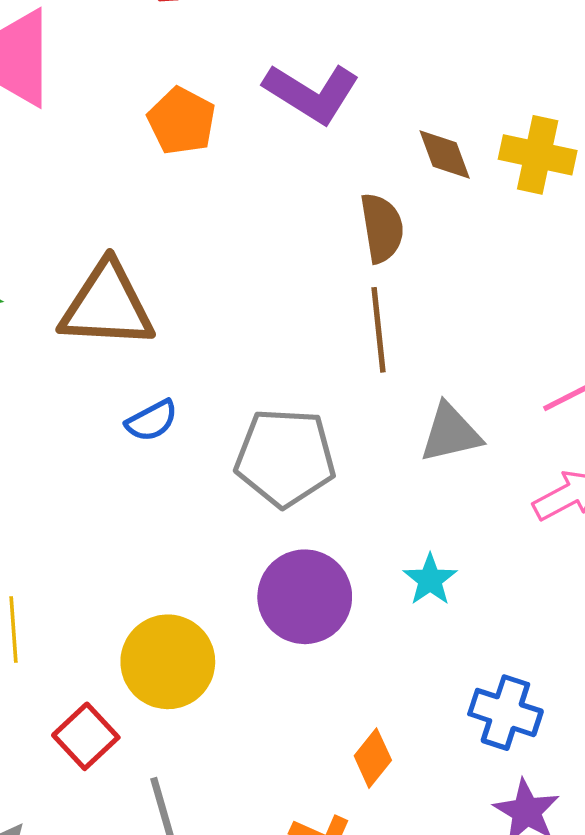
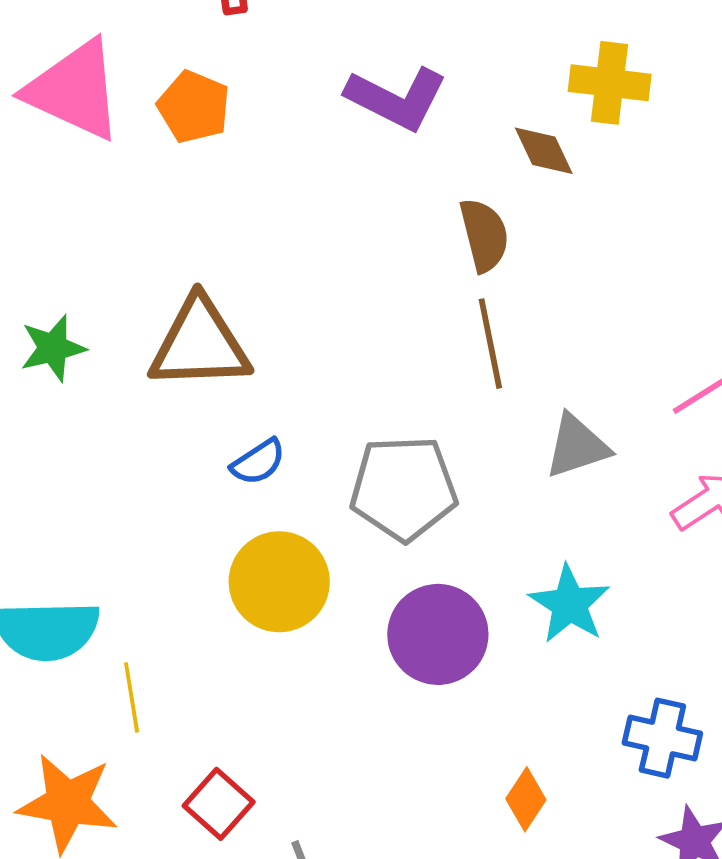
orange pentagon: (182, 121) -> (194, 107), moved
yellow cross: (538, 155) -> (610, 83), moved
cyan star: (430, 580) -> (569, 604), size x1.4
yellow circle: (168, 662) -> (279, 582), moved

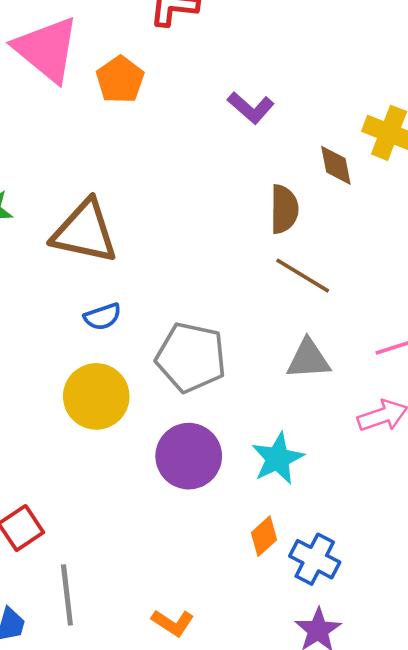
purple L-shape: (397, 98) -> (251, 108), size x0.7
brown line: (490, 344) -> (303, 276), moved, turned -62
orange diamond: (526, 799) -> (264, 536), moved

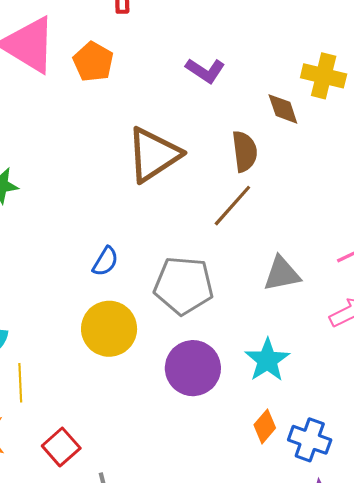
brown triangle: (85, 232) -> (153, 155), moved, turned -38
brown line: (303, 276) -> (232, 206), moved, turned -72
blue semicircle: (103, 317) -> (105, 261), turned -32

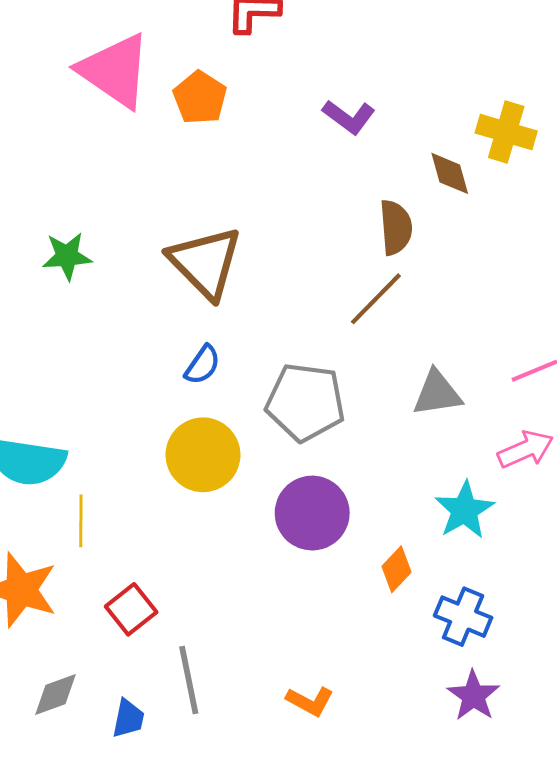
brown triangle: (153, 155) -> (205, 263), moved, turned -44
cyan star: (267, 360) -> (464, 510), moved
orange diamond: (265, 426) -> (396, 569), moved

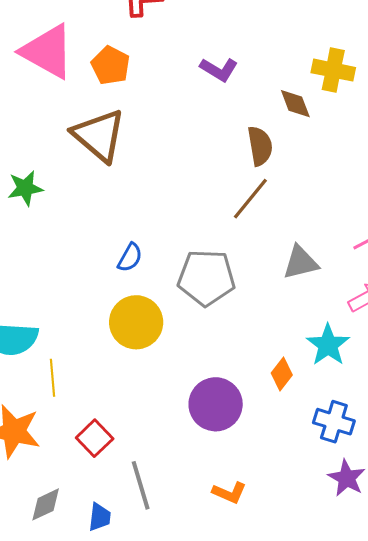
brown triangle: (205, 263) -> (99, 135), moved
purple circle: (312, 513) -> (216, 404), moved
orange diamond: (396, 569) -> (282, 374), moved

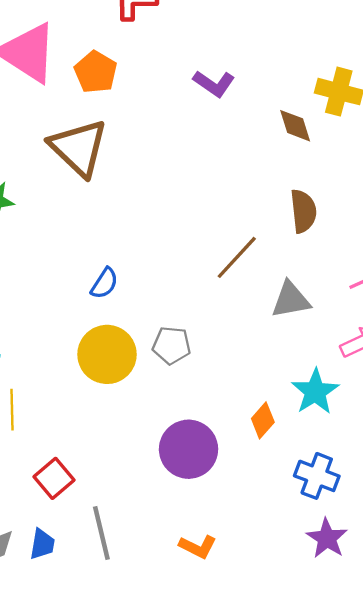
brown semicircle: (260, 146) -> (303, 211), moved
brown line: (250, 199) -> (237, 257), moved
gray pentagon: (206, 278) -> (172, 345), moved, size x0.6
blue trapezoid: (100, 517) -> (42, 544), moved

